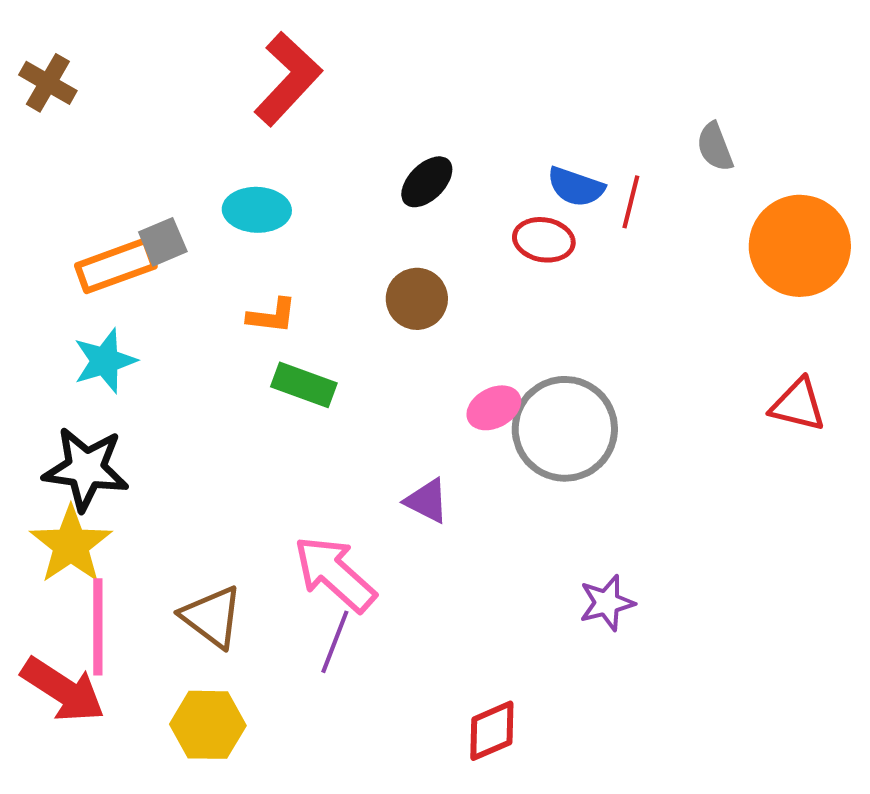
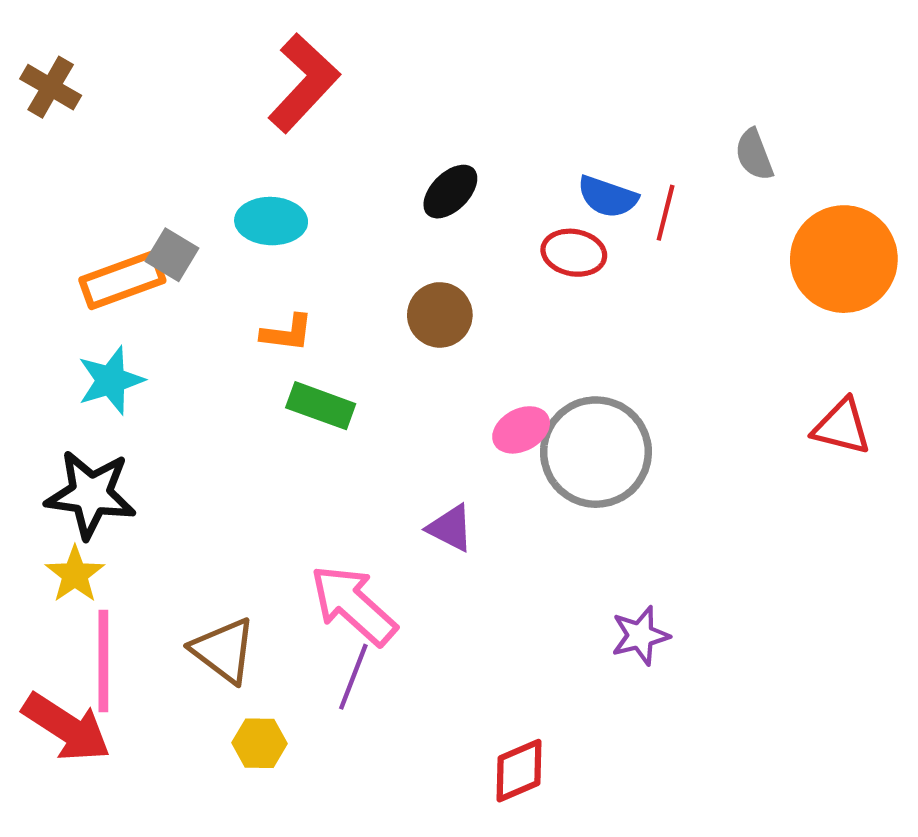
gray square: (163, 242) -> (172, 255), turned -36
yellow star: (71, 545) -> (75, 574), size x0.7
yellow hexagon: (208, 725) -> (259, 743), moved, size x0.7

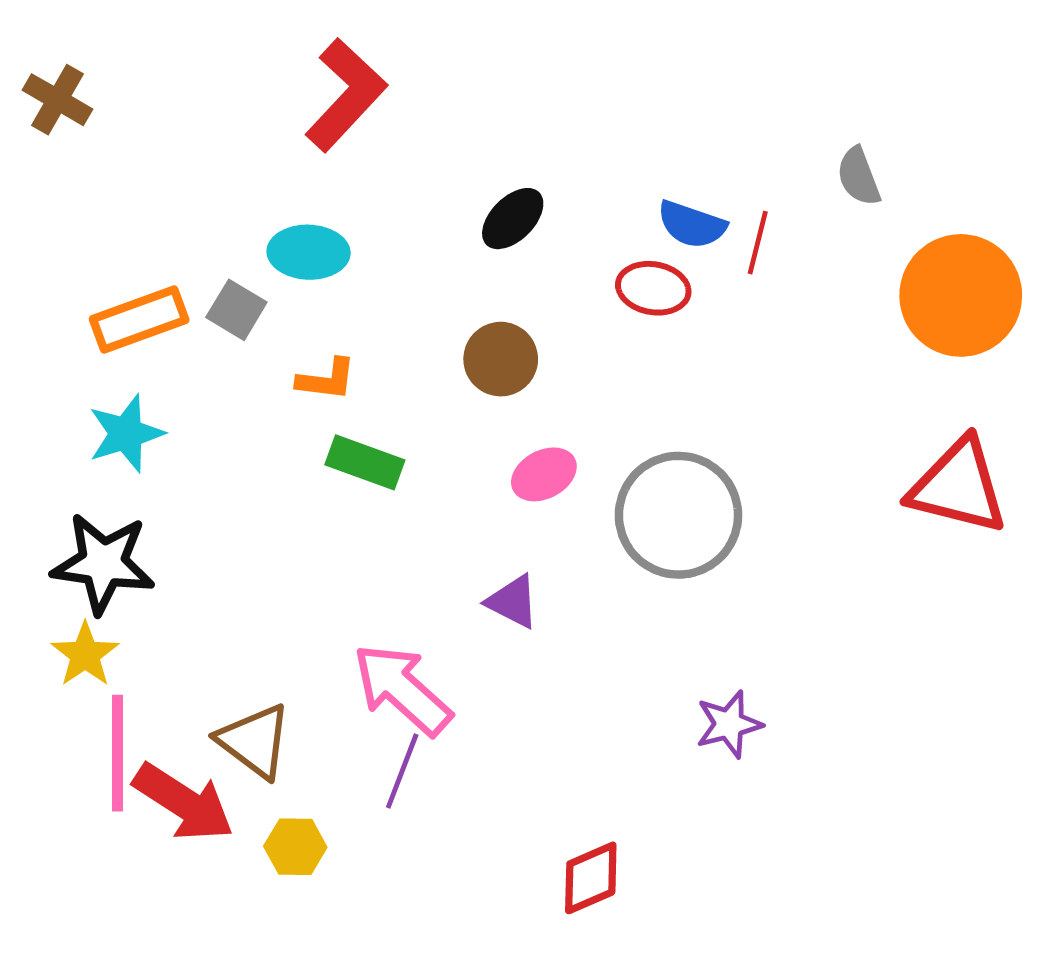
gray square: (172, 255) -> (236, 310), moved
red triangle: (842, 427) -> (958, 486), size x1.5
pink ellipse: (521, 430) -> (544, 474), moved
red arrow: (66, 727) -> (184, 802), moved

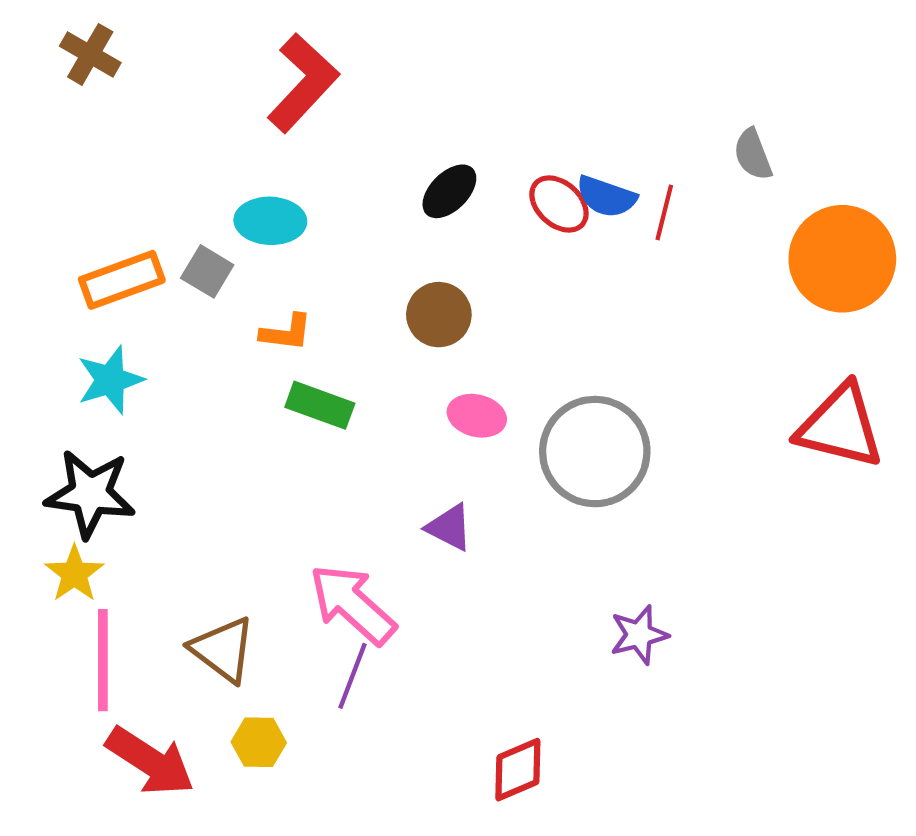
brown cross: (57, 100) -> (90, 54), moved
red ellipse: (653, 288) -> (559, 204), moved, turned 32
pink ellipse: (544, 474) -> (477, 416), turned 42
red arrow: (184, 802) -> (150, 761), moved

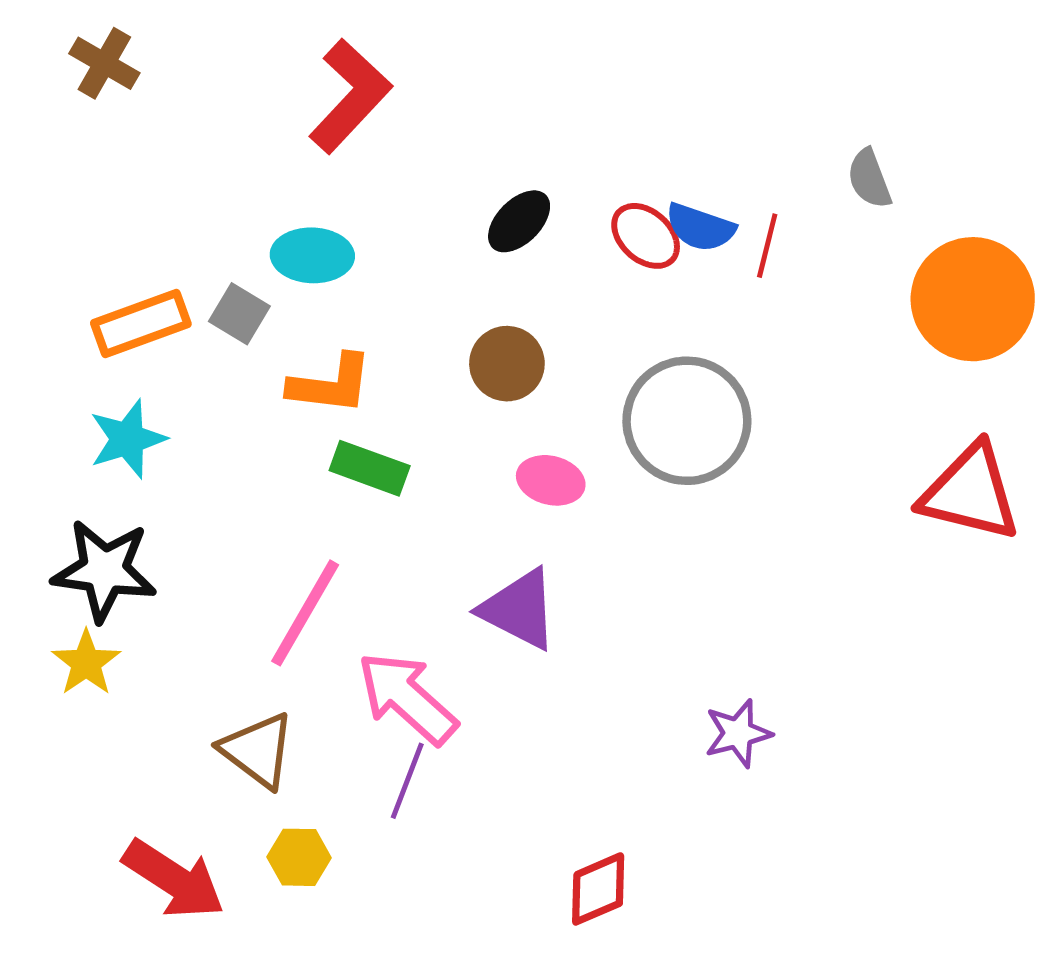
orange L-shape: (286, 332) -> (331, 384), size x1.4
gray circle: (595, 452) -> (687, 421), moved
purple triangle: (449, 527) -> (519, 609), size x1.5
pink line: (103, 660) -> (305, 613), moved, turned 30

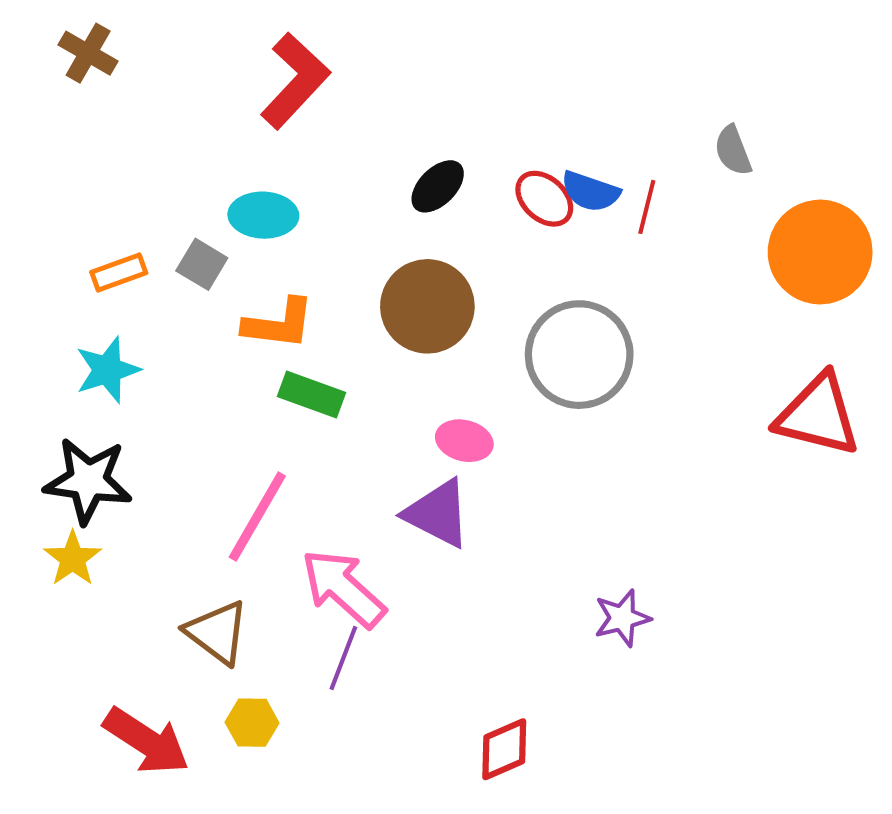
orange rectangle: (141, 323) -> (119, 273), size x0.7
brown circle: (507, 364) -> (427, 306), size x1.5
pink ellipse: (551, 480) -> (464, 441), moved

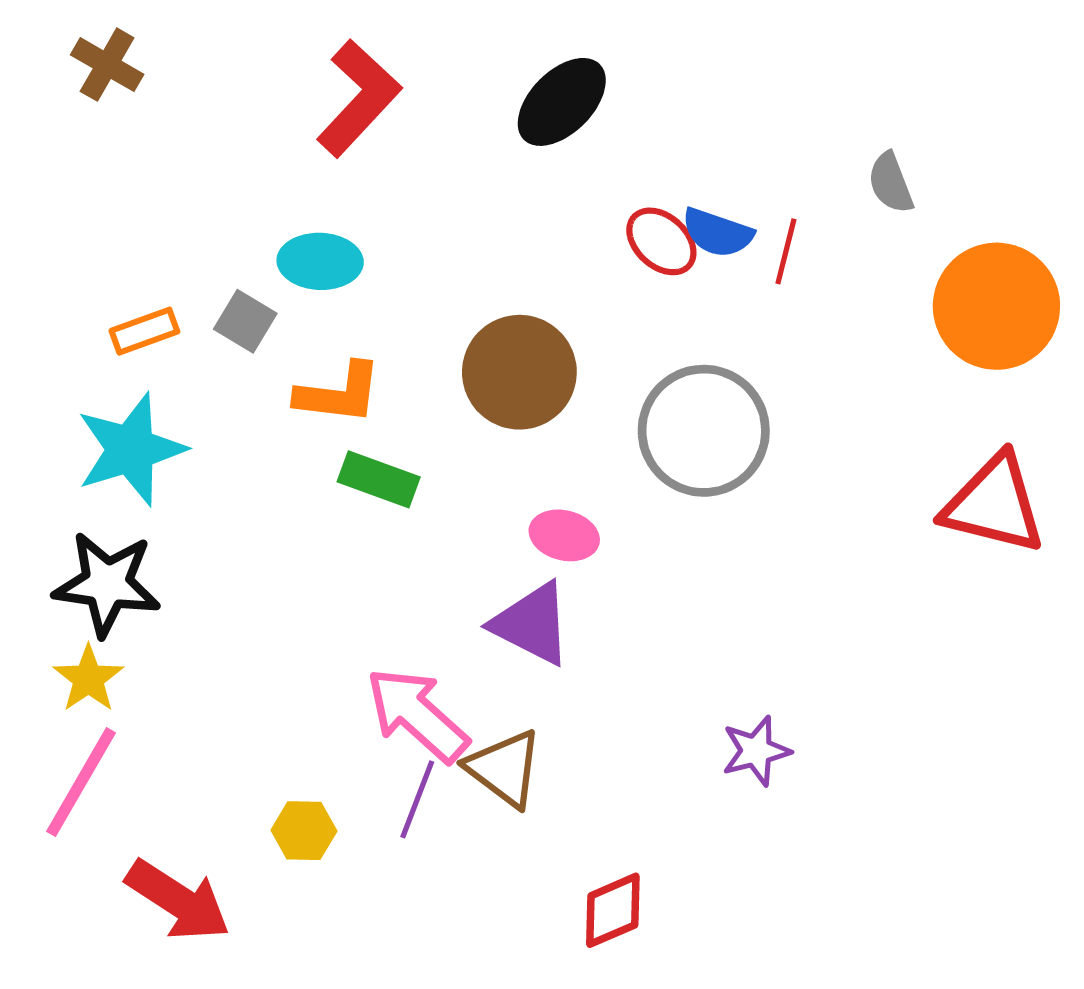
black ellipse: (438, 186) -> (562, 102), moved, size x1.4
cyan star: (107, 370) -> (131, 449), size x1.4
pink line: (257, 517) -> (81, 782), moved
brown triangle: (217, 632) -> (504, 768), moved
yellow hexagon: (252, 723) -> (304, 831), moved

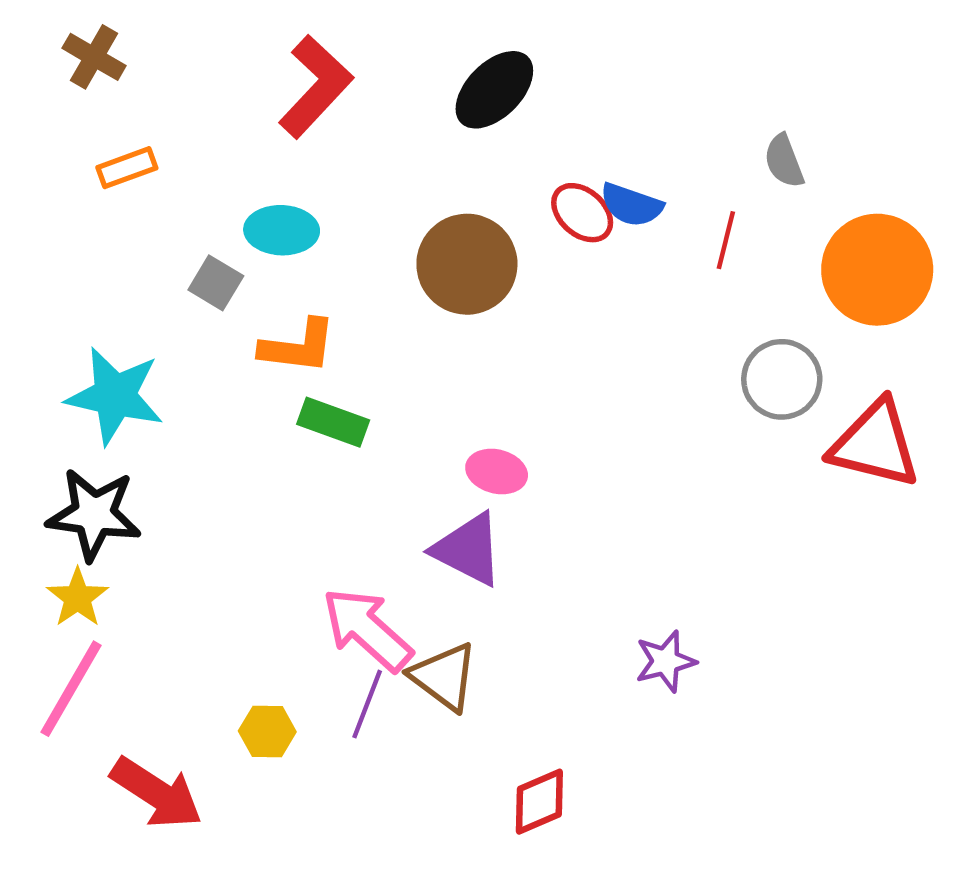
red line: (786, 251) -> (726, 240), moved
orange rectangle: (144, 331) -> (127, 168), moved
brown circle: (519, 372) -> (467, 264), moved
gray circle: (704, 431) -> (782, 379), moved, size x0.7
cyan star: (131, 449) -> (115, 396), turned 30

